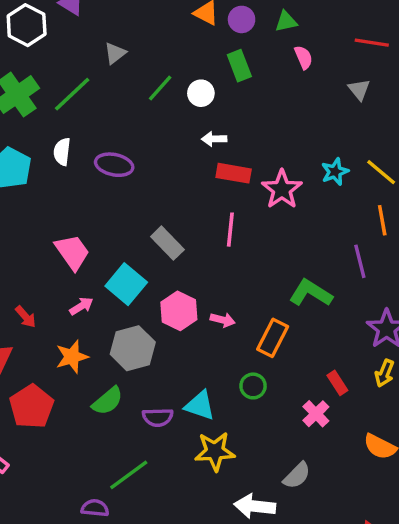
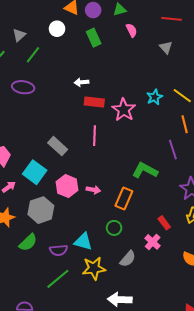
green line: (160, 88) -> (33, 55), moved
white circle: (201, 93) -> (57, 29), moved
purple ellipse: (114, 165) -> (23, 87), moved
green line: (129, 475) -> (58, 279), moved
gray semicircle: (297, 476) -> (128, 259), moved

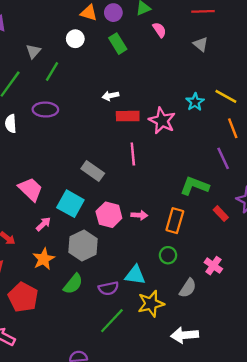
red rectangle: (164, 223) -> (221, 214), moved

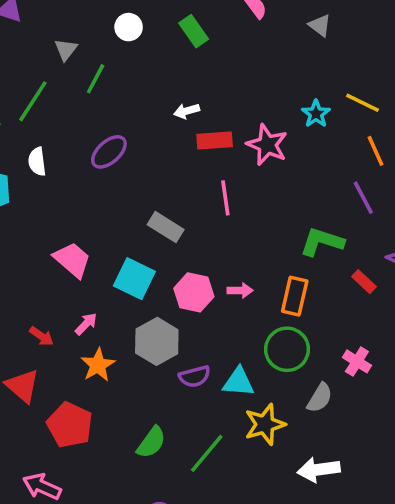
purple ellipse: (45, 110) -> (109, 152), moved, turned -40
pink arrow: (43, 224) -> (86, 324), moved
green circle: (168, 255) -> (287, 349), size x1.6
green semicircle: (73, 284) -> (151, 442), moved
purple semicircle: (108, 288) -> (195, 376), moved

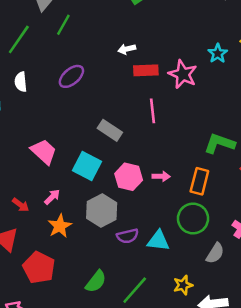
yellow star: (265, 424) -> (183, 285), moved, size x0.7

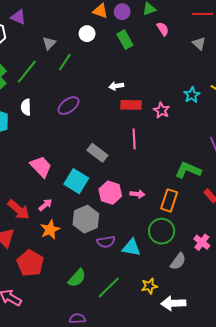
pink star: (183, 74) -> (161, 110), size x0.7
red arrow: (21, 205) -> (19, 210), size x1.6

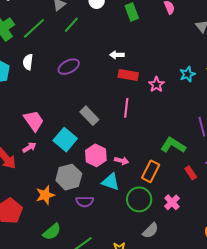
pink arrow: (45, 205) -> (29, 147), moved
orange star: (50, 230) -> (45, 195), moved
pink cross: (202, 242) -> (172, 202), moved
cyan triangle: (131, 248) -> (111, 182), moved

